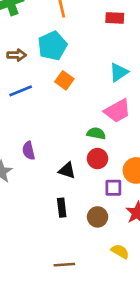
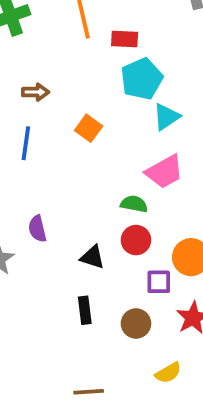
red rectangle: (115, 18) -> (125, 39), moved
cyan pentagon: (52, 46) -> (142, 79), moved
brown arrow: (17, 55) -> (35, 92), moved
blue line: (21, 91) -> (26, 143), turned -60
yellow semicircle: (120, 251) -> (168, 373), turned 120

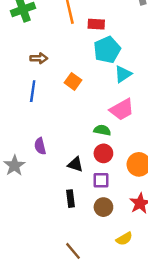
purple square: (159, 282) -> (101, 180), moved
brown line: (89, 392) -> (73, 251), turned 54

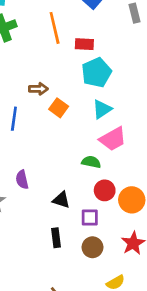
brown arrow: (39, 58) -> (38, 89), moved
cyan triangle: (123, 74) -> (102, 109), moved
red circle: (103, 153) -> (105, 190), moved

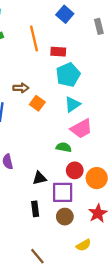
black triangle: (61, 200) -> (40, 178), turned -32
purple square: (90, 217) -> (63, 192), size x1.5

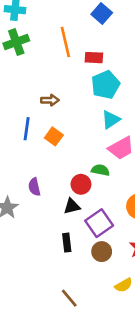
orange square: (37, 103) -> (54, 136), moved
red circle: (75, 170) -> (81, 184), moved
purple square: (63, 192) -> (99, 223), turned -35

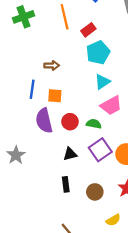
red rectangle: (94, 58) -> (88, 30), turned -40
orange square: (54, 136) -> (55, 96), turned -32
red circle: (81, 184) -> (70, 122), moved
purple semicircle: (34, 187) -> (44, 121), moved, size x1.6
purple square: (99, 223) -> (100, 150), moved

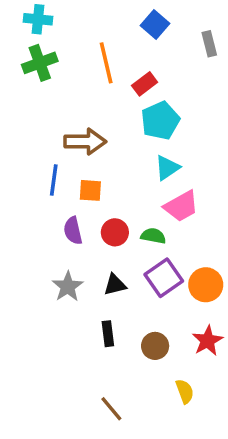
brown arrow: (52, 65) -> (85, 142), size x1.6
purple semicircle: (44, 121) -> (73, 231), size x0.7
gray star: (16, 155) -> (68, 287), moved
yellow semicircle: (113, 220) -> (185, 391), turned -80

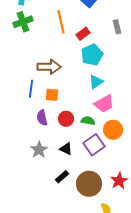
gray rectangle: (209, 44) -> (117, 27), moved
black triangle: (115, 285) -> (66, 149), turned 40
orange circle: (206, 285) -> (113, 130), moved
black rectangle: (108, 334) -> (62, 177), turned 56
brown circle: (155, 346) -> (89, 184), size x1.6

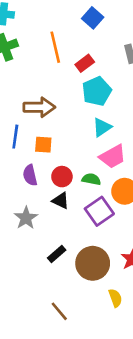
black triangle: (66, 149) -> (61, 201), moved

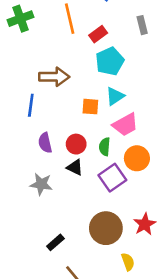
orange square: (43, 145) -> (90, 107), moved
green semicircle: (91, 179) -> (105, 147), turned -96
gray star: (26, 218) -> (41, 184), turned -30
black rectangle: (57, 254) -> (55, 242), moved

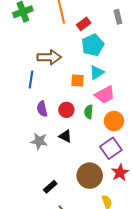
black triangle: (75, 167) -> (65, 136), moved
purple square: (112, 178) -> (111, 148), moved

